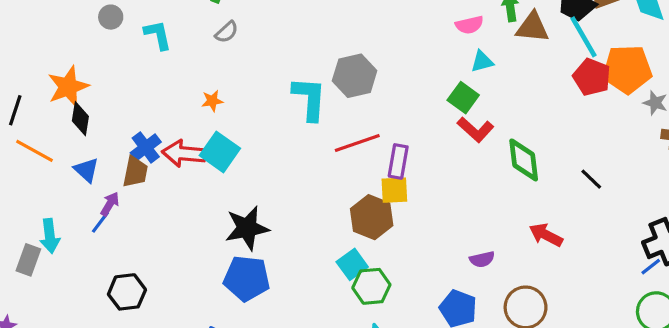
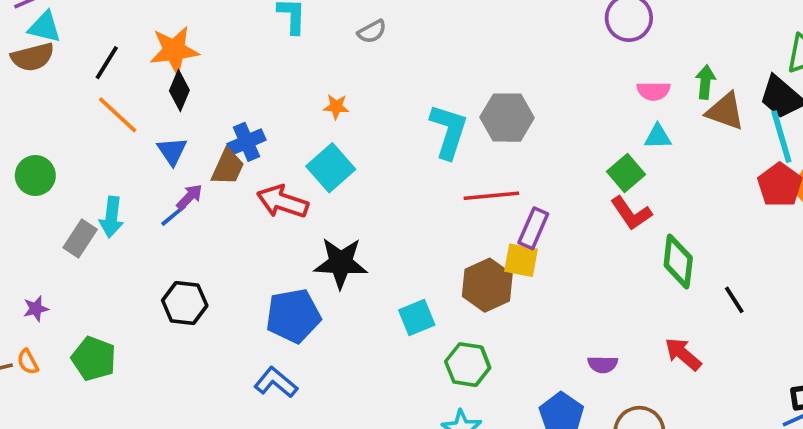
red arrow: (184, 154) -> (282, 202), moved
black line: (591, 179) -> (734, 300), moved
cyan square: (352, 264) -> (417, 318), moved
blue pentagon: (247, 278) -> (293, 316), moved, turned -30

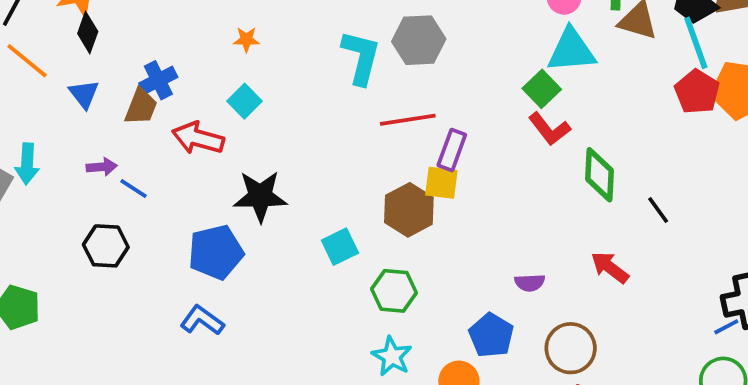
cyan triangle: (658, 137) -> (571, 50), size x1.8
cyan square: (331, 168) -> (245, 101), size x0.7
purple arrow: (189, 197) -> (102, 167), moved, turned 44
blue line: (174, 215) -> (133, 188), moved, turned 76

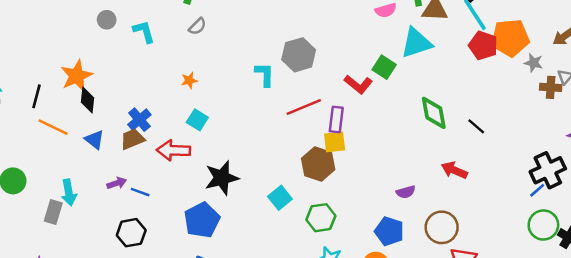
cyan triangle: (571, 50) -> (416, 43), moved
cyan L-shape: (361, 57) -> (265, 75), size x0.7
brown trapezoid: (141, 107) -> (132, 139), turned -120
red L-shape: (549, 129) -> (358, 84), moved

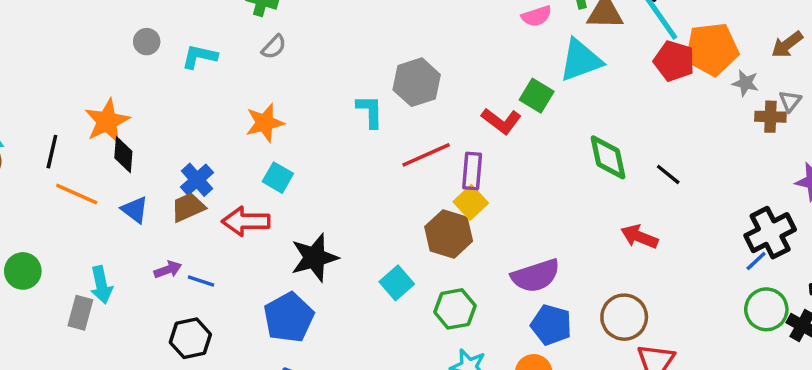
cyan L-shape: (144, 32) -> (199, 56), turned -60
orange star: (189, 80) -> (265, 123), size x1.6
yellow square: (335, 142) -> (471, 202), turned -35
purple semicircle: (406, 192) -> (536, 276), moved, size x1.8

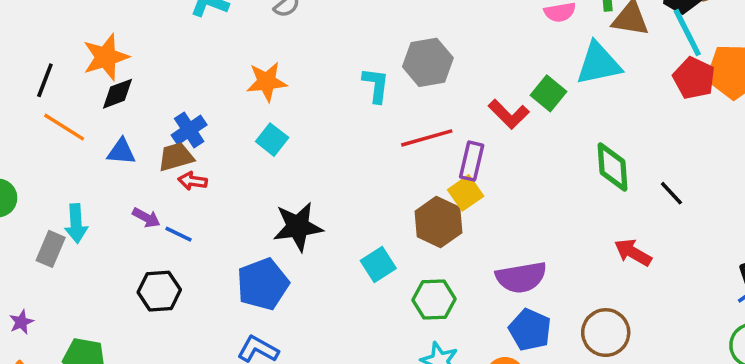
black diamond: (123, 155) -> (118, 94), turned 57
blue triangle: (135, 210) -> (121, 152), turned -40
red arrow: (246, 221) -> (193, 181), moved, size x0.6
purple arrow: (168, 270) -> (146, 218), turned 40

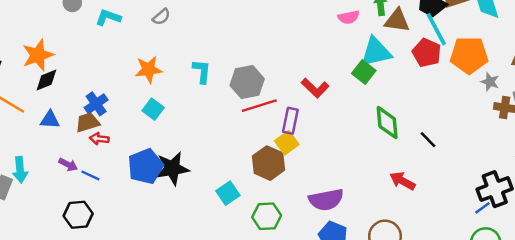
gray hexagon: (428, 62) -> (247, 82), moved
red pentagon: (694, 78) -> (427, 53), moved
cyan L-shape: (376, 85) -> (202, 71), moved
green square: (548, 93) -> (364, 72), moved
blue pentagon: (263, 284) -> (146, 166), moved

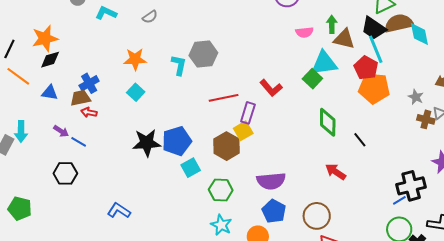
orange pentagon: (469, 55) -> (374, 88), moved
gray hexagon: (247, 82) -> (203, 54), moved
blue pentagon: (146, 166) -> (177, 141), moved

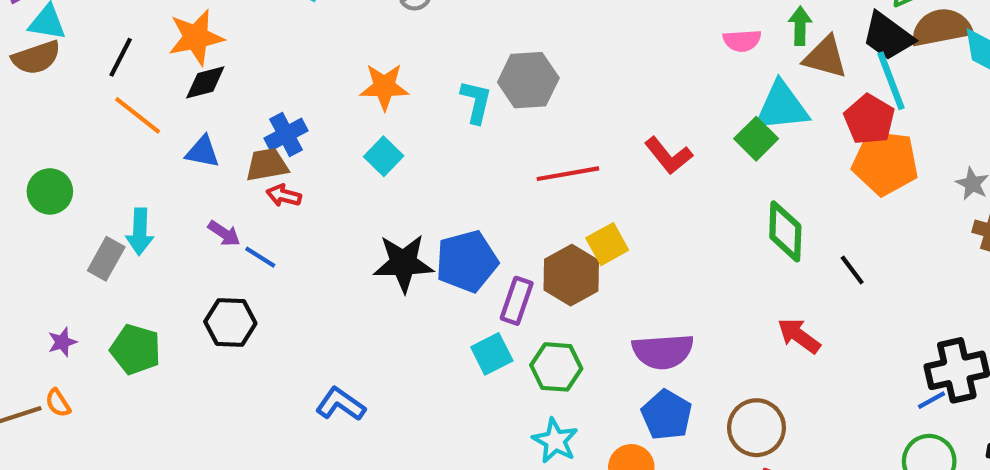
purple rectangle: (248, 113) -> (517, 301), moved
cyan square: (191, 168) -> (492, 354), moved
green pentagon: (20, 208) -> (136, 349), moved

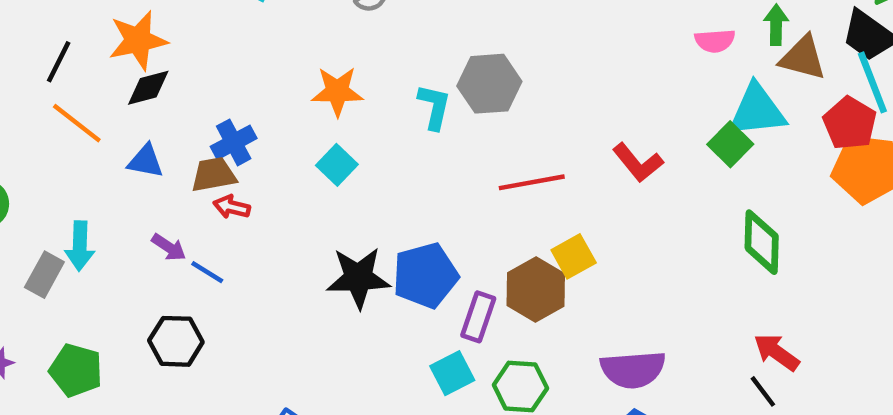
black line: (852, 270) -> (763, 391), moved

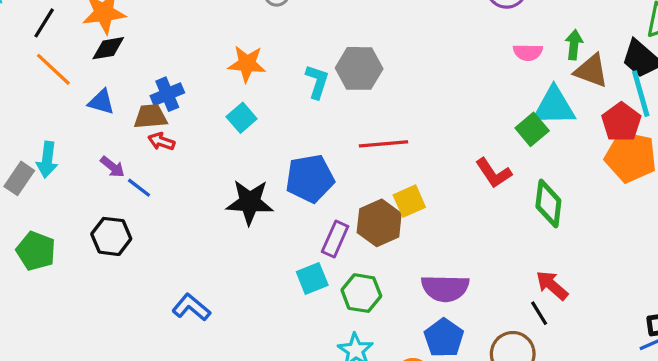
red L-shape: (638, 163) -> (494, 173), moved
blue pentagon: (425, 275) -> (310, 179), moved

